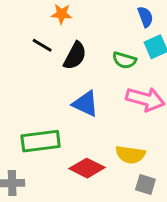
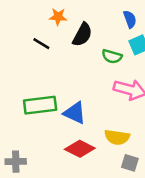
black semicircle: (75, 56) -> (82, 35), moved
blue triangle: (85, 104) -> (75, 113), moved
green rectangle: (41, 141) -> (40, 105), moved

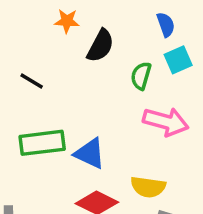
black line: (41, 44) -> (32, 81), moved
green semicircle: (112, 56) -> (141, 76), turned 90

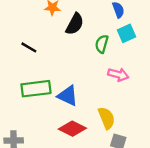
pink arrow: (166, 122) -> (118, 75), size x0.7
yellow semicircle: (148, 187) -> (107, 118), turned -120

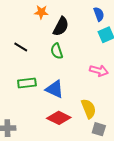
green semicircle: (102, 44) -> (57, 51), moved, turned -35
green rectangle: (36, 89) -> (27, 83), size x0.7

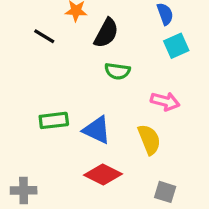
black line: (21, 47) -> (44, 36), moved
green semicircle: (57, 51) -> (117, 71), moved, turned -63
yellow semicircle: (89, 109) -> (149, 140), moved

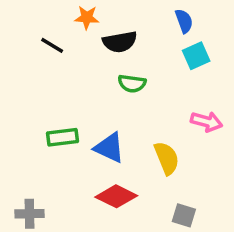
black semicircle: (106, 33) -> (120, 42), turned 52
pink arrow: (165, 101) -> (207, 122), moved

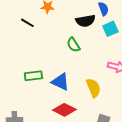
black semicircle: (120, 42) -> (85, 21), moved
green semicircle: (132, 83) -> (73, 45), turned 49

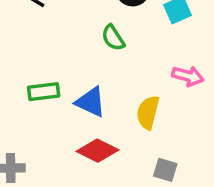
yellow semicircle: (93, 88) -> (148, 112), turned -144

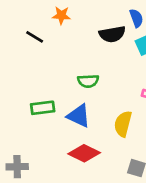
green semicircle: (113, 38) -> (88, 81), moved, turned -60

